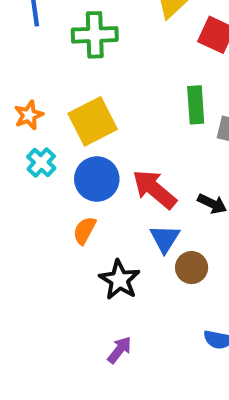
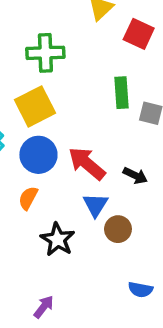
green cross: (95, 35) -> (45, 53), moved
purple arrow: (119, 350) -> (44, 307), moved

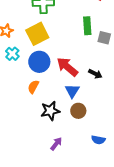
brown circle: (118, 229) -> (78, 111), moved
black star: (57, 239) -> (50, 111), turned 30
purple arrow: (44, 307) -> (56, 144), moved

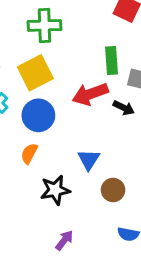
red arrow: (67, 67) -> (90, 94), moved, turned -60
black arrow: (95, 74) -> (124, 108), moved
brown circle: (78, 111) -> (113, 190), moved

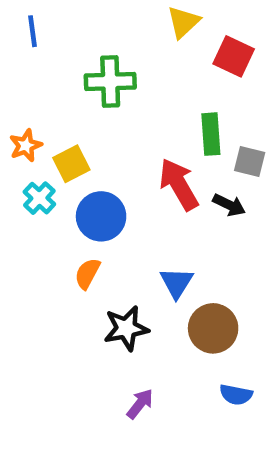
yellow square: (35, 73) -> (71, 164), moved, size x0.7
red arrow: (90, 94) -> (179, 184), turned 80
brown circle: (113, 190) -> (213, 328), size x1.4

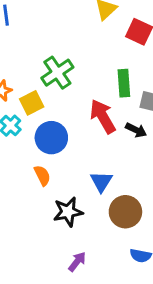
green cross: (110, 81) -> (57, 73), moved, turned -32
orange semicircle: (87, 274) -> (42, 175), turned 125

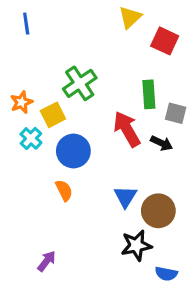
black star: (68, 212) -> (136, 245), moved
brown circle: (125, 212) -> (158, 211), moved
purple arrow: (77, 262) -> (47, 261), moved

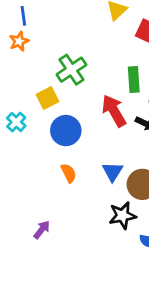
orange star: (21, 102) -> (19, 41), moved
cyan cross: (31, 138) -> (16, 122), moved
orange semicircle: (64, 190) -> (69, 173), moved

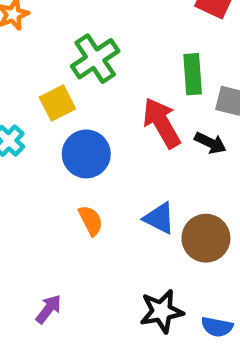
blue triangle: (113, 172) -> (159, 218), turned -35
black star: (122, 216) -> (162, 311), moved

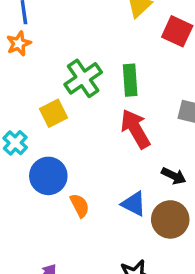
green rectangle: (193, 74) -> (130, 80), moved
black arrow: (210, 143) -> (174, 176), moved
blue circle: (86, 154) -> (48, 176), moved

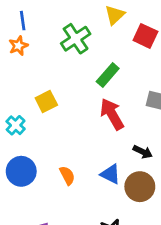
green cross: (83, 78) -> (76, 39), moved
green rectangle: (130, 80) -> (108, 75), turned 45
blue circle: (48, 176) -> (21, 171), moved

